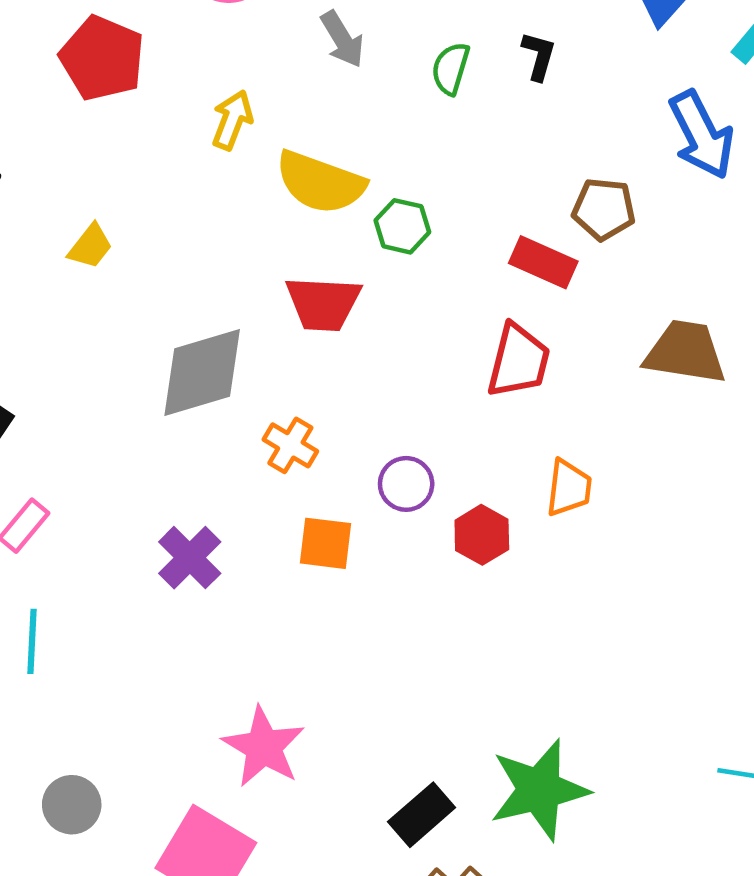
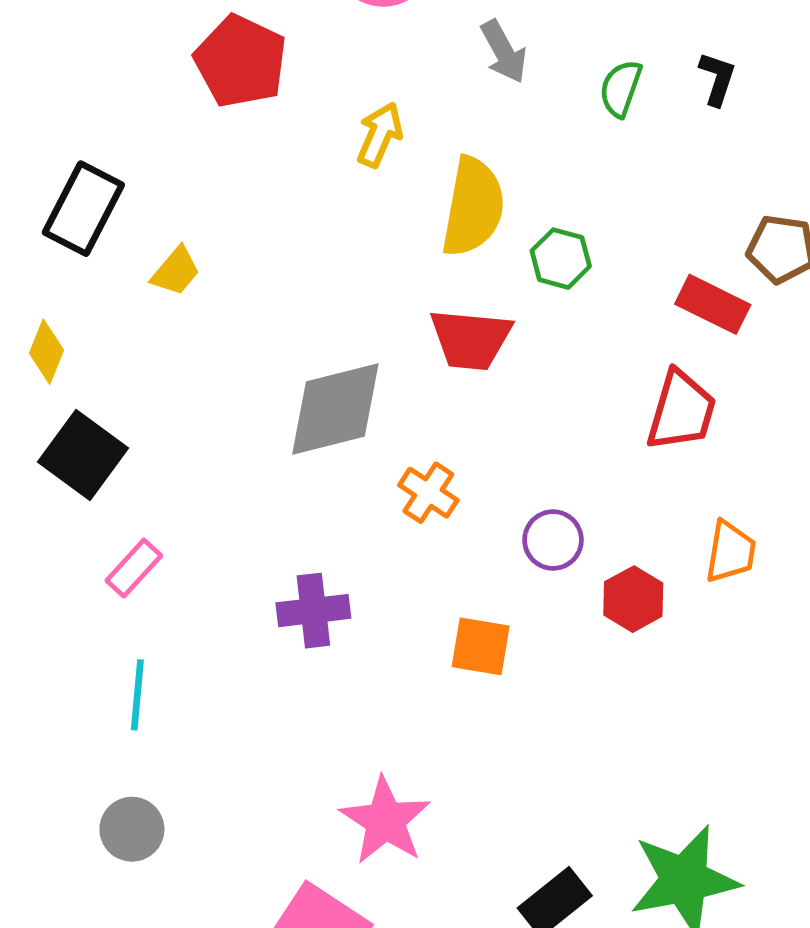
yellow semicircle: (320, 182) -> (473, 207), turned -102
yellow trapezoid: (90, 246) -> (176, 271), moved
orange square: (326, 543) -> (481, 646), moved
purple cross: (190, 558) -> (313, 611), turned 36
gray circle: (72, 805) -> (132, 829), moved

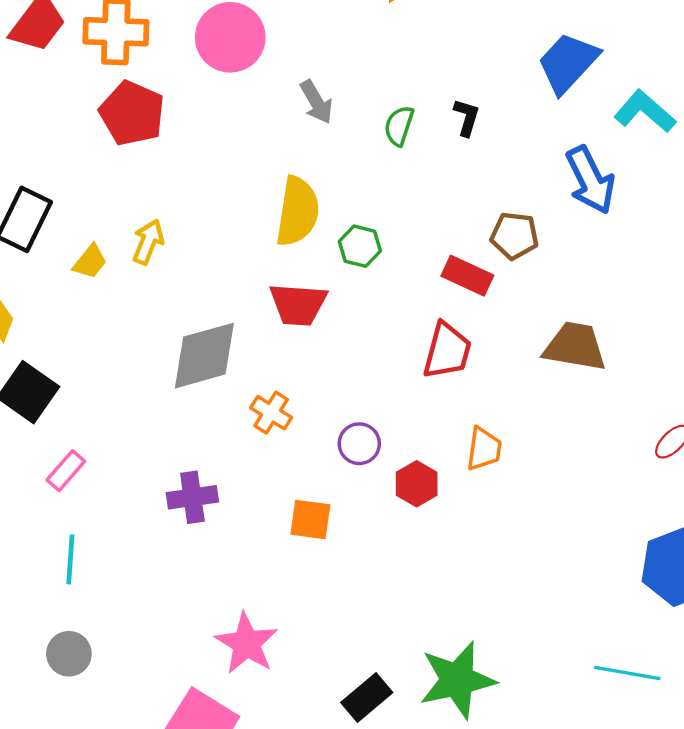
yellow arrow: (380, 135) -> (148, 242), moved

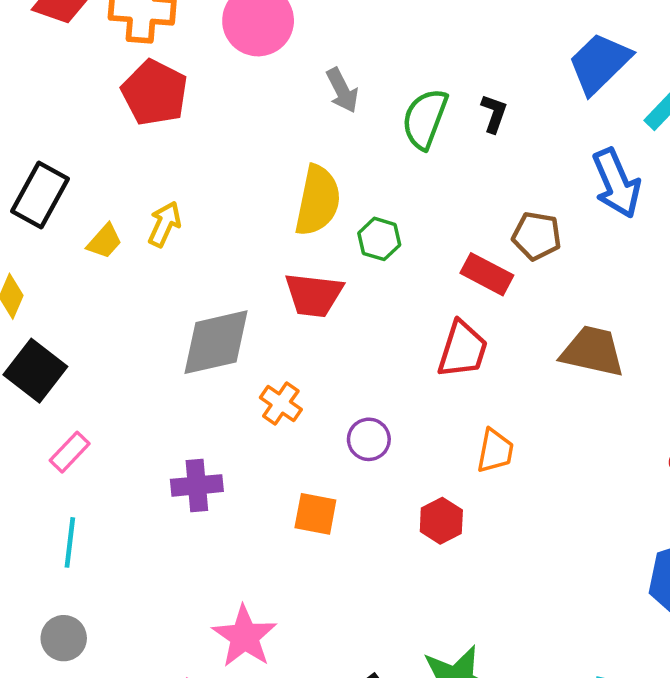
green semicircle: (399, 126) -> (425, 119), size x1.5
red hexagon: (417, 484) -> (441, 521), moved

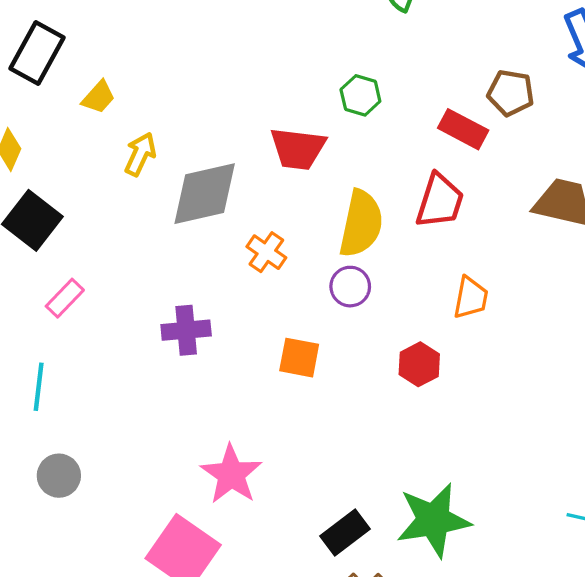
yellow semicircle: (318, 201) -> (361, 224), moved
yellow arrow: (164, 224) -> (140, 154), moved
cyan line: (70, 542) -> (39, 387), moved

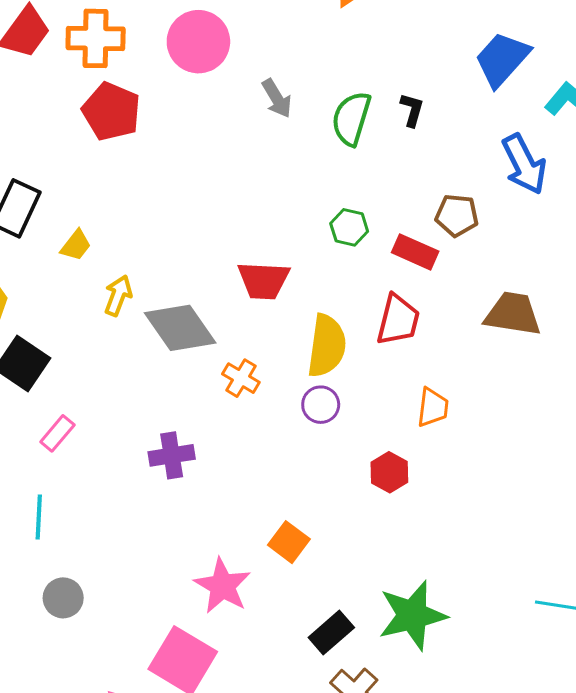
green hexagon: (360, 95) -> (349, 227), moved
gray diamond: (205, 194) -> (180, 328), turned 72
orange square: (299, 358) -> (289, 542), moved, turned 30

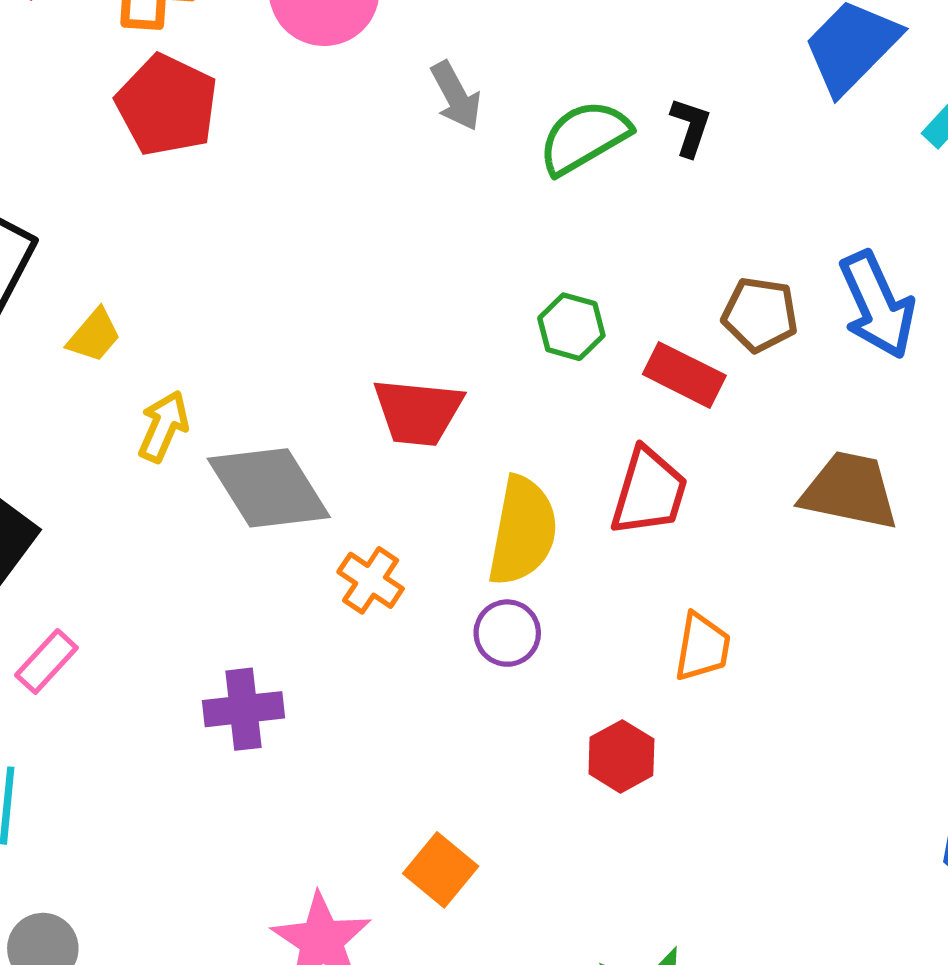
green semicircle: (351, 118) -> (584, 137), turned 40
blue arrow: (524, 164) -> (877, 305), moved

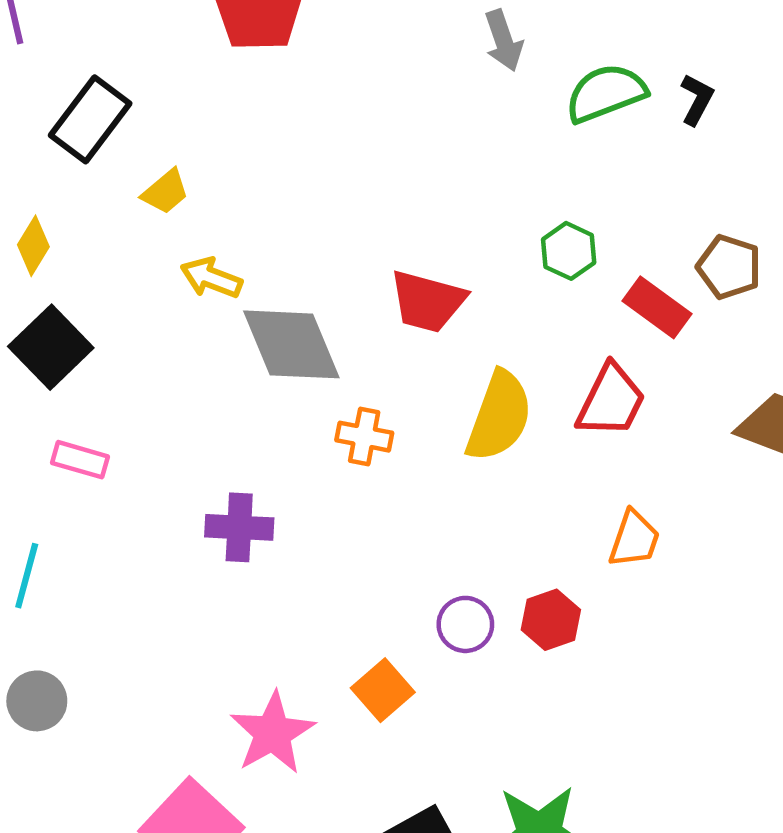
yellow arrow: (163, 426) -> (211, 278), turned -102
orange cross: (371, 580) -> (364, 437), turned -32
purple circle: (507, 633) -> (465, 624), moved
pink rectangle: (46, 661) -> (80, 460), turned 54

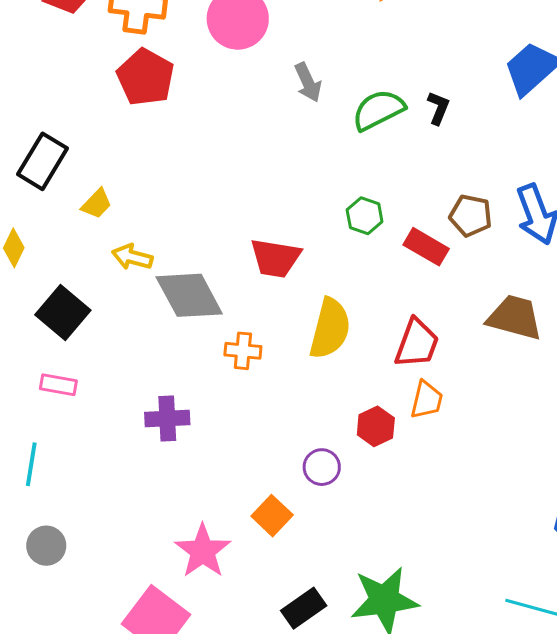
black square: (51, 347) -> (63, 313), moved
red trapezoid: (611, 401) -> (417, 343), moved
red hexagon: (551, 620) -> (376, 426), moved

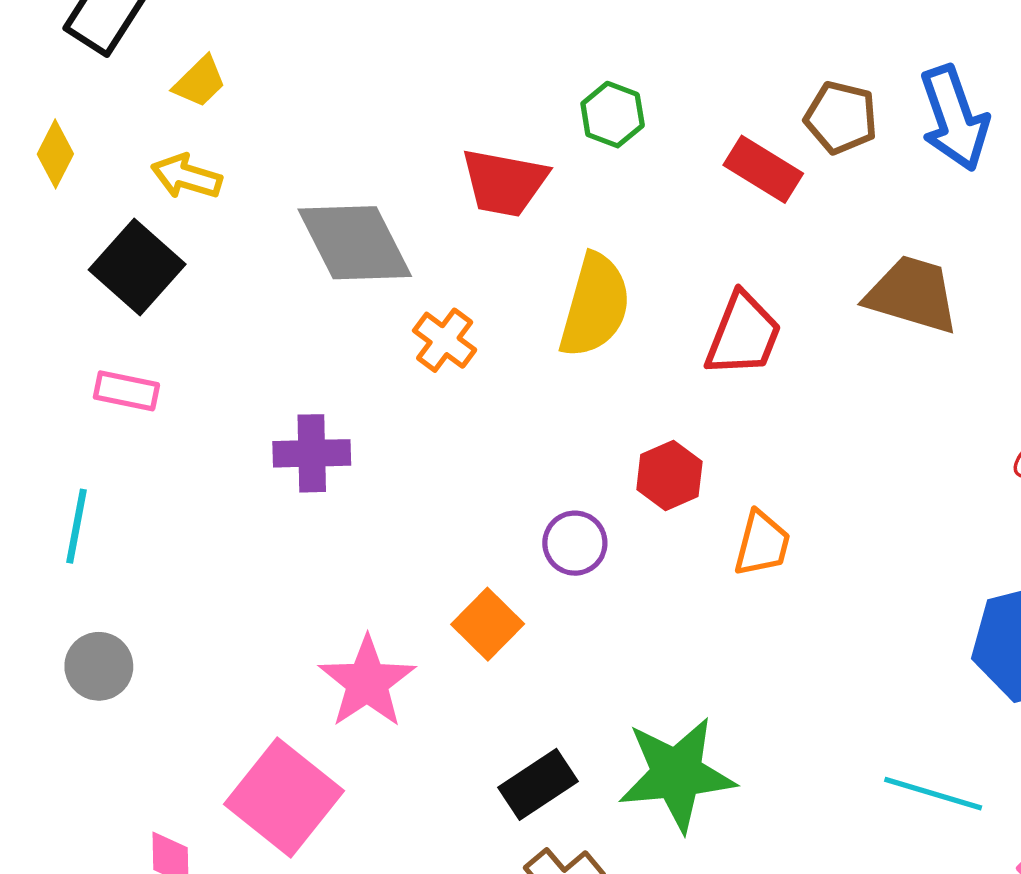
green hexagon: (365, 216) -> (613, 115), moved
yellow arrow: (132, 257) -> (186, 176), moved
orange cross: (243, 351) -> (445, 340), turned 30
orange trapezoid: (427, 400) -> (762, 544), moved

